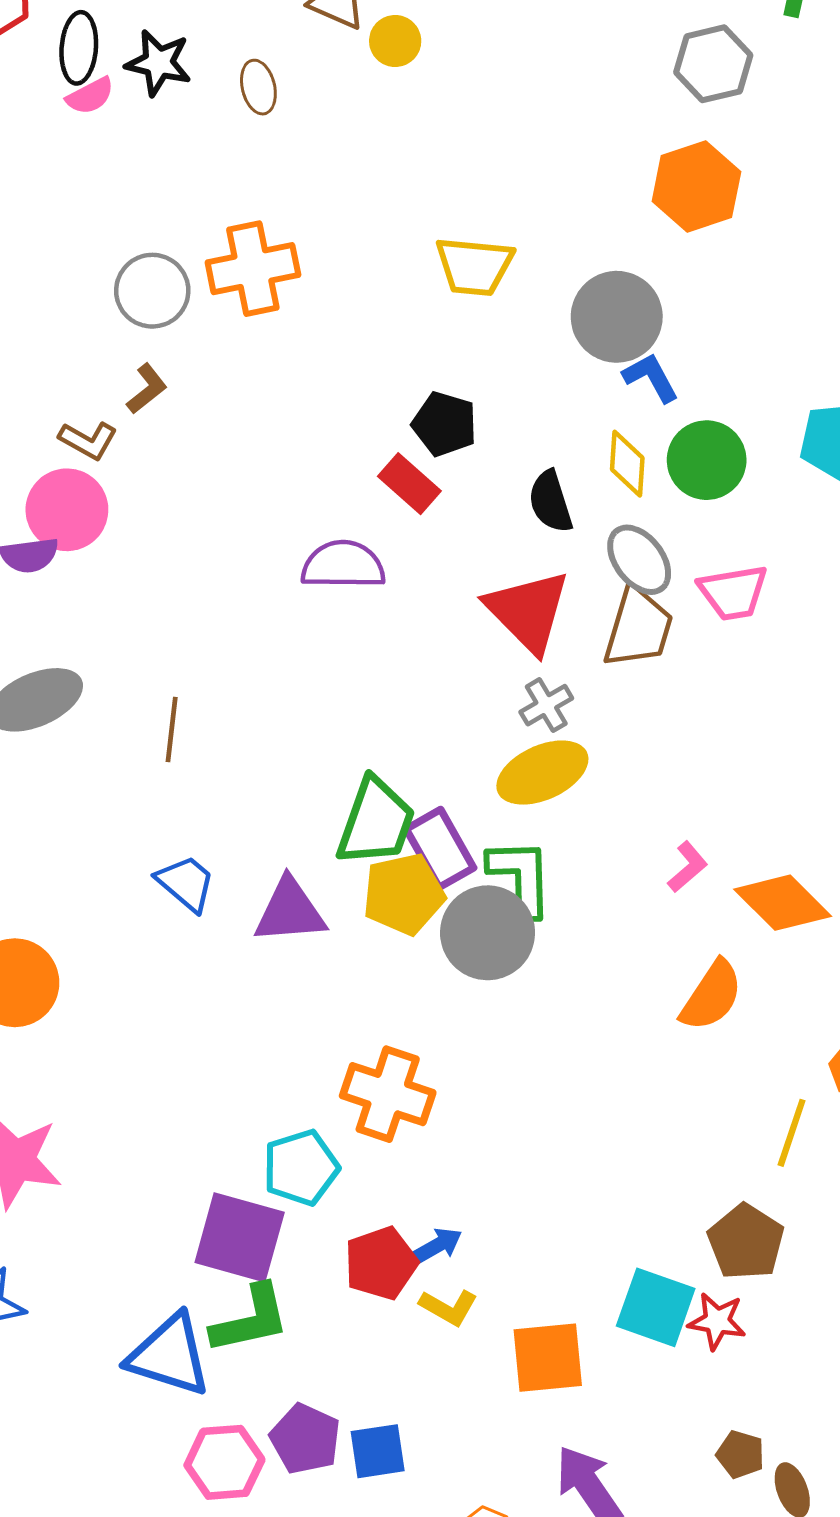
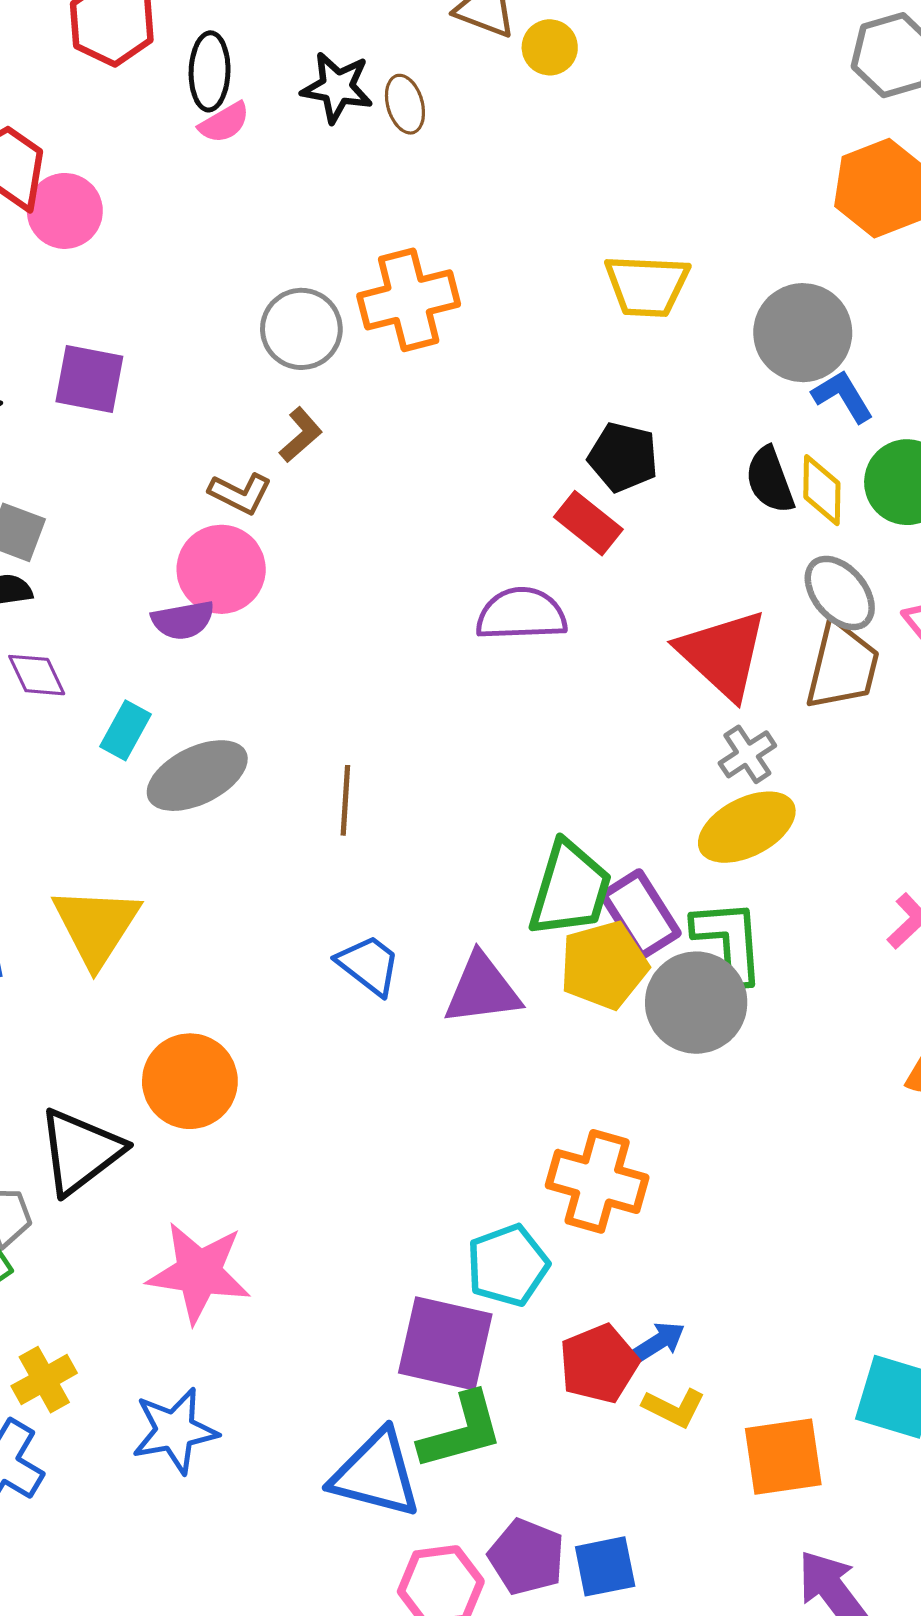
black star: (158, 63) -> (337, 87), moved
black semicircle: (550, 502) -> (770, 480), moved

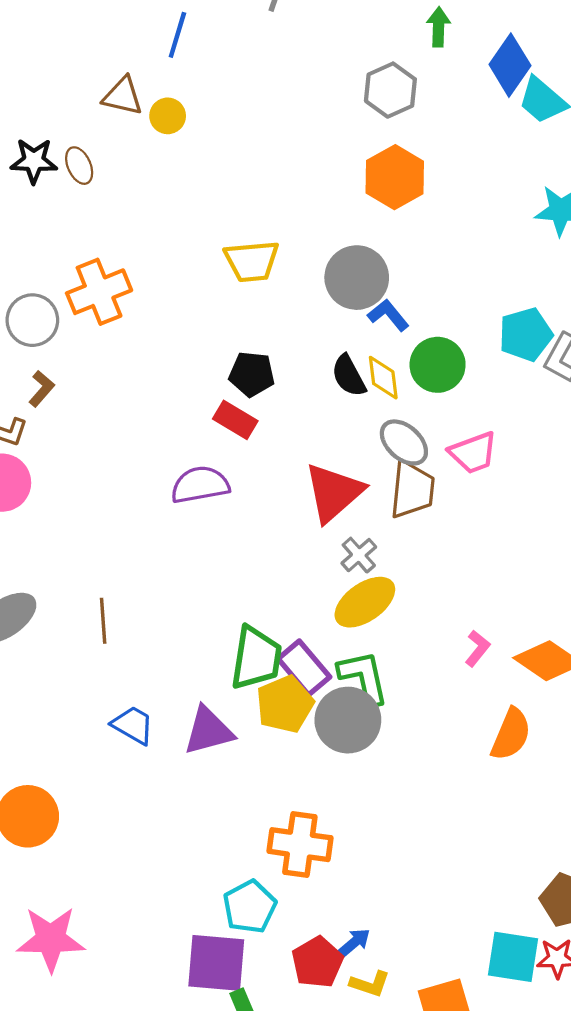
red triangle: (723, 654) -> (334, 493), turned 44

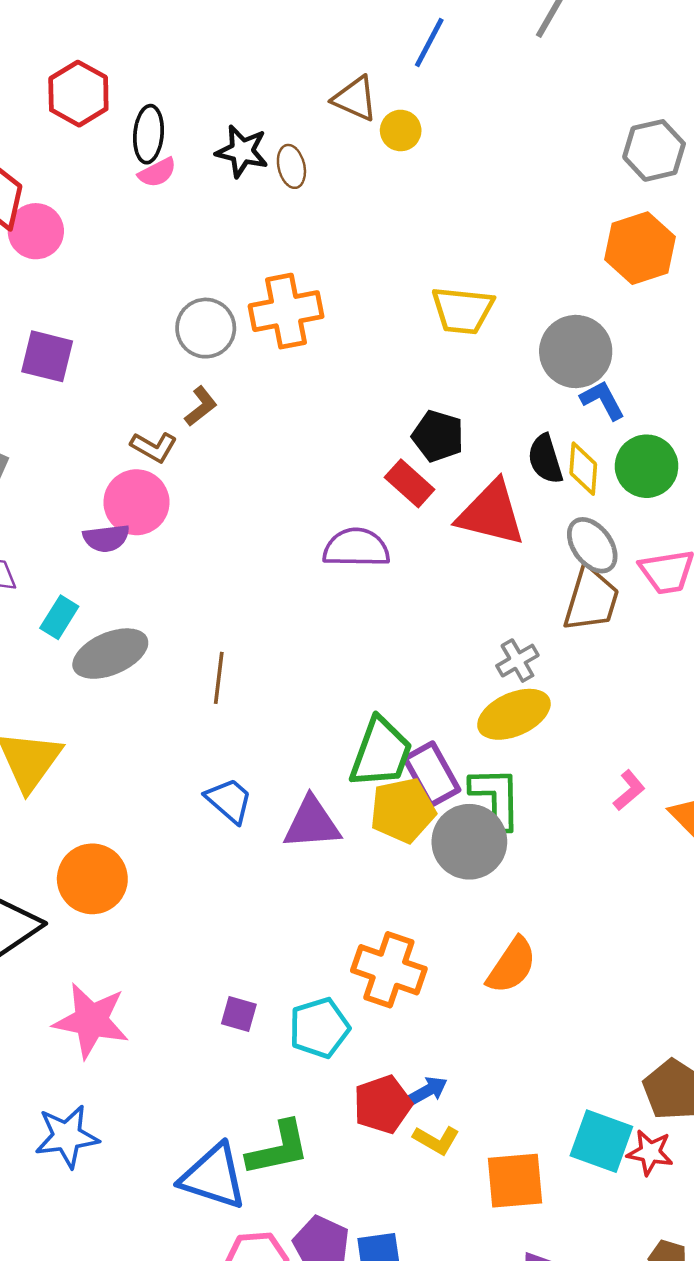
red triangle: (334, 493) -> (491, 513), moved, turned 44
orange semicircle: (511, 734) -> (512, 966), moved
purple square: (216, 963) -> (239, 1014), moved, size x0.5

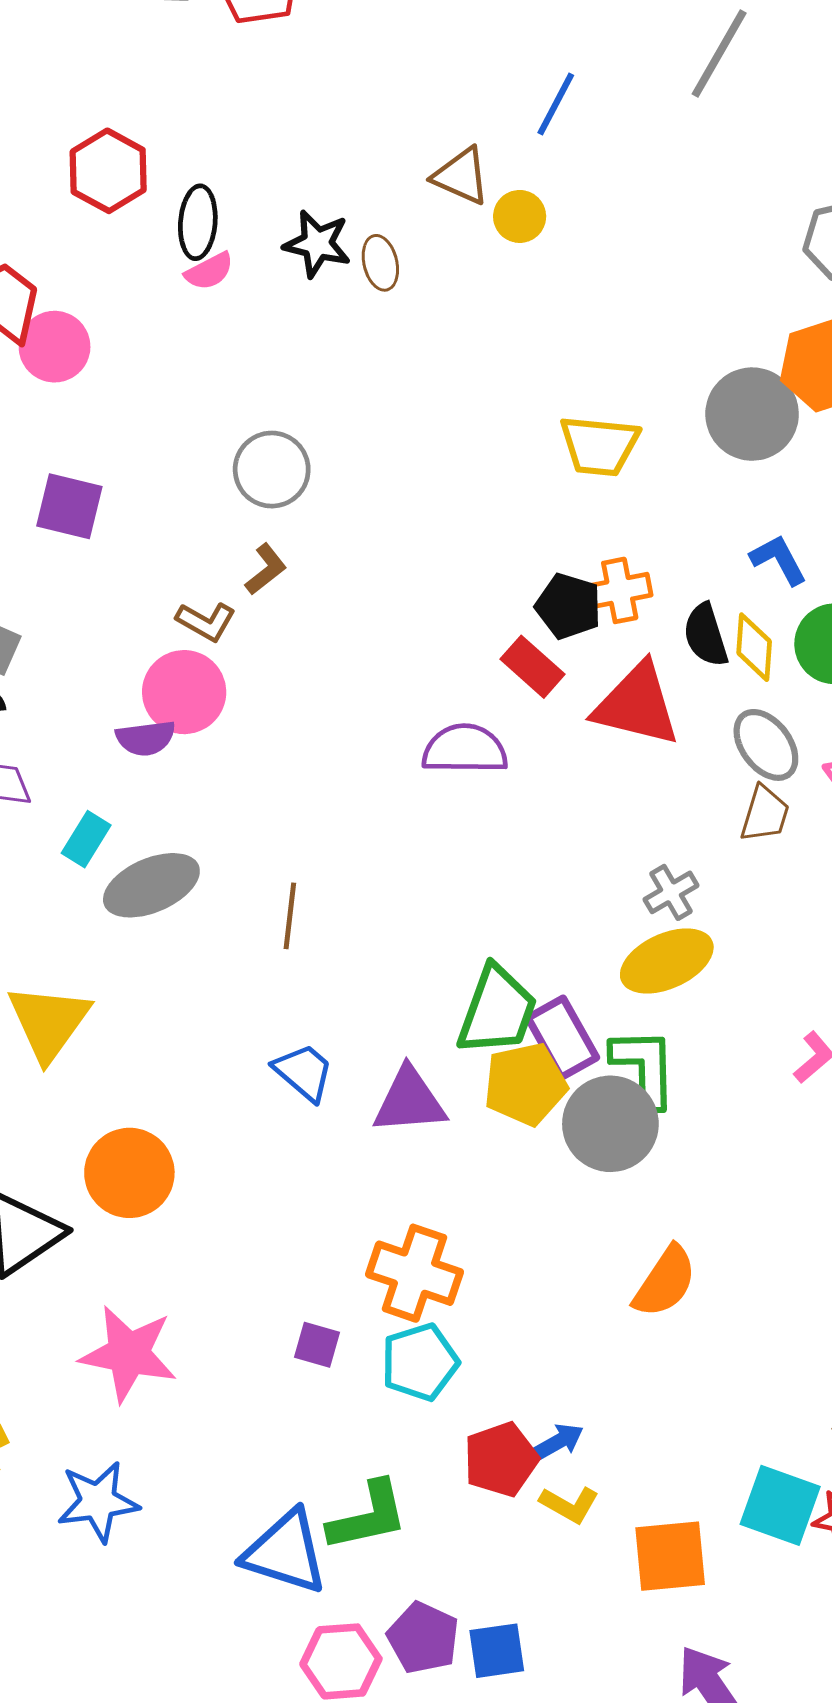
orange cross: (286, 311) -> (620, 590), moved, size x0.7
gray circle: (576, 352) -> (752, 414), moved
brown trapezoid: (591, 599) -> (765, 814), size x0.7
orange cross: (389, 970) -> (415, 1273), moved

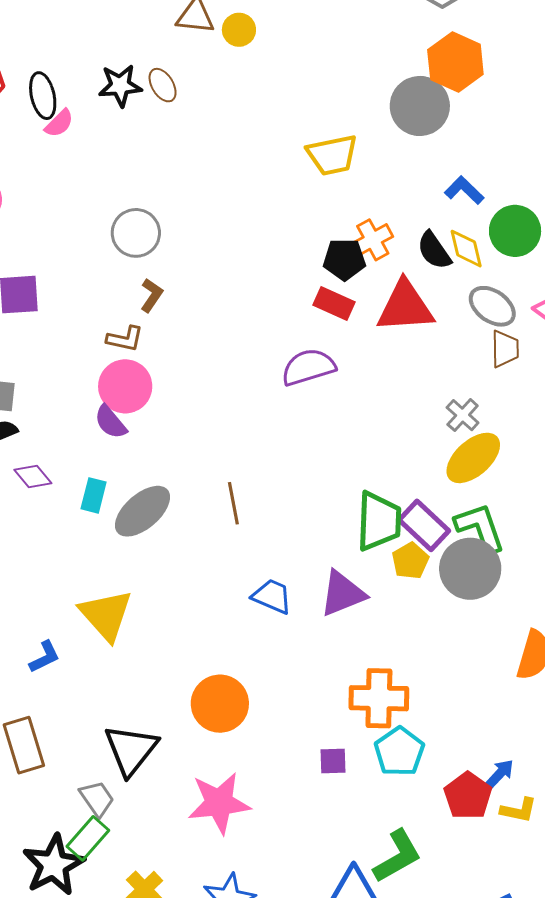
purple semicircle: (146, 738) -> (110, 422), turned 75
yellow pentagon: (525, 1084) -> (410, 561), size x0.7
orange circle: (129, 1173) -> (220, 704), moved

